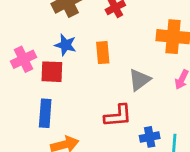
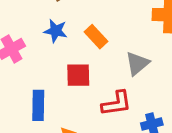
orange rectangle: (103, 53) -> (96, 37), turned -35
red square: (52, 72) -> (78, 75), moved

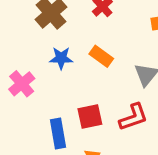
red square: (78, 75) -> (90, 116), moved

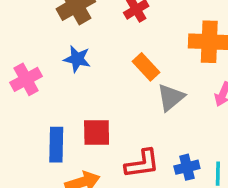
orange rectangle: (101, 56) -> (146, 67), moved
red L-shape: (133, 117) -> (142, 164), moved

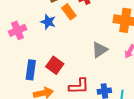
orange rectangle: (146, 67) -> (69, 12), moved
red square: (97, 132) -> (55, 65), turned 30

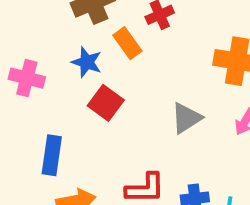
pink cross: (18, 30) -> (27, 78), turned 36
red square: (55, 65) -> (106, 103), moved

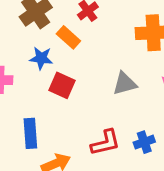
gray triangle: (186, 118) -> (125, 83), turned 30

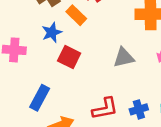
blue star: (41, 58) -> (52, 32), turned -30
blue rectangle: (30, 133) -> (40, 98), turned 30

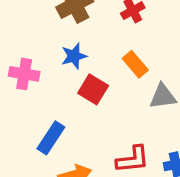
orange rectangle: (76, 15) -> (135, 64), moved

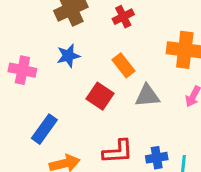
red square: (93, 89) -> (100, 96), moved

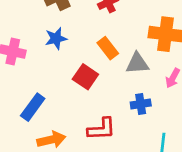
gray triangle: (147, 96) -> (137, 63), moved
blue cross: (157, 158) -> (141, 104), moved

